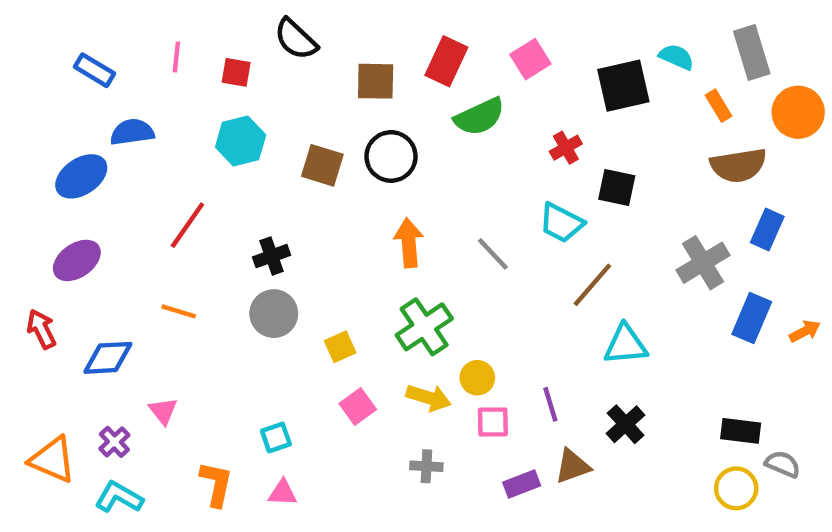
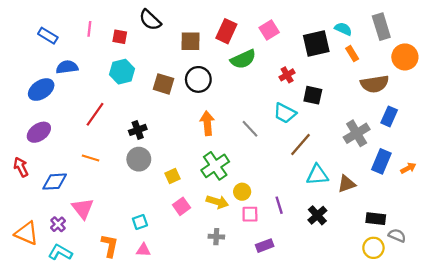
orange rectangle: (718, 106) -> (352, 54), moved
pink triangle: (163, 411) -> (83, 209), size x1.5
brown triangle: (572, 466) -> (347, 184), moved

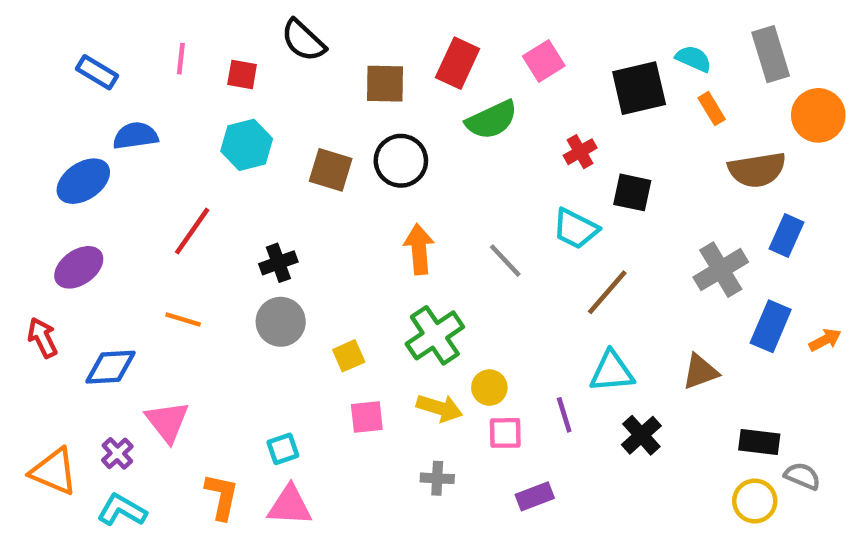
cyan triangle: (317, 175) -> (612, 372), moved
pink square: (181, 206) -> (367, 417), turned 30
pink triangle: (143, 250) -> (290, 506), size x1.5

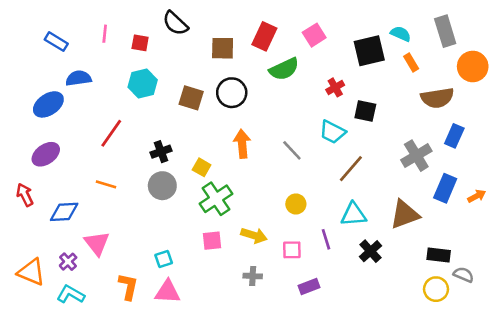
green cross: (435, 335) -> (216, 199), moved
yellow square: (349, 356) -> (202, 167), moved, turned -36
brown triangle: (700, 372) -> (405, 214), size x1.4
yellow circle: (489, 388) -> (296, 204), moved

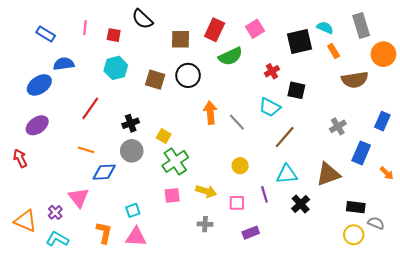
blue rectangle: (454, 136) -> (382, 121), moved
orange arrow: (242, 144) -> (210, 113), moved
gray cross: (416, 156) -> (338, 126), size x0.7
orange arrow: (477, 196) -> (387, 173), moved, turned 72
blue diamond: (64, 212) -> (104, 172), moved

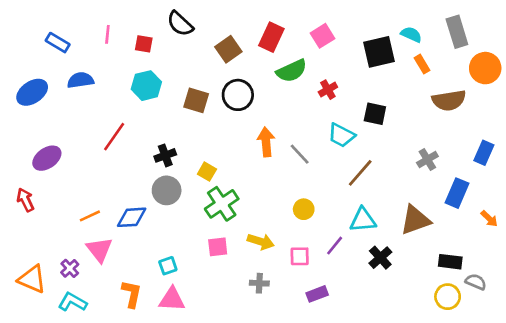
brown square: (181, 39) -> (228, 49), turned -36
red cross: (272, 71) -> (328, 90), moved
blue ellipse: (39, 85) -> (32, 92), moved
orange line: (86, 150) -> (90, 216), moved, turned -42
purple line: (264, 194) -> (335, 246), turned 56

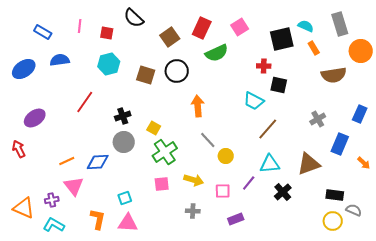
red cross: (328, 90) -> (264, 66), moved, turned 32
gray line: (300, 154) -> (208, 140), moved
purple cross: (70, 268) -> (52, 200), turned 32

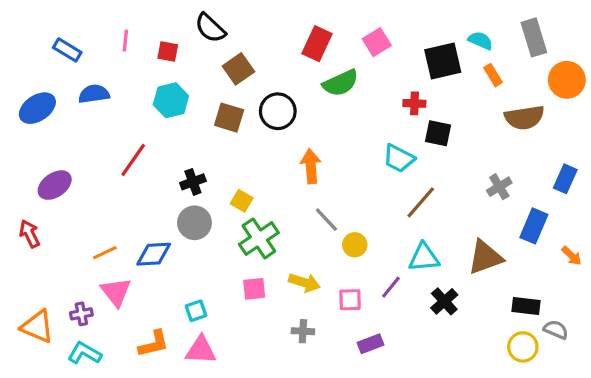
brown square: (170, 37) -> (238, 69), moved
orange L-shape: (98, 219) -> (154, 344), turned 65

